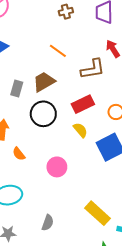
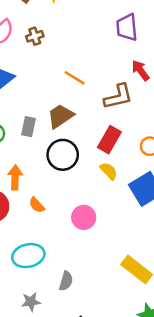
brown cross: (66, 12) -> (35, 36), moved
red rectangle: (83, 104) -> (109, 140), turned -30
gray semicircle: (48, 223) -> (66, 281), moved

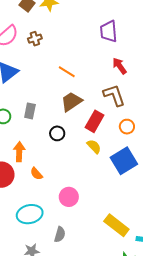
brown L-shape: (118, 97) -> (114, 95), moved, turned -95
brown trapezoid: (61, 116) -> (71, 102), moved
black circle: (63, 155) -> (57, 133), size x0.6
pink circle: (84, 217) -> (69, 197), moved

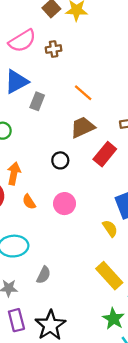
gray rectangle: (30, 111) -> (37, 101), moved
yellow semicircle: (94, 146) -> (110, 228), moved
pink circle: (69, 197) -> (64, 204), moved

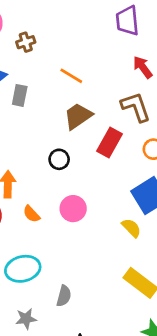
brown cross: (54, 49) -> (26, 42), moved

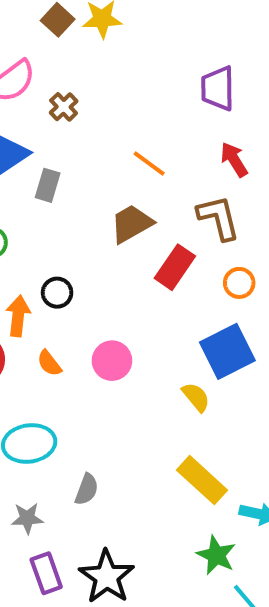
brown cross: (26, 42) -> (64, 107), turned -30
orange line: (71, 76) -> (149, 164), moved
black circle: (59, 159) -> (57, 293), moved

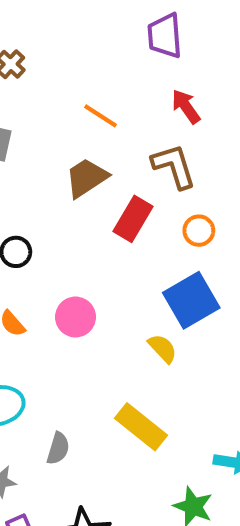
yellow rectangle: (202, 480) -> (141, 427), moved

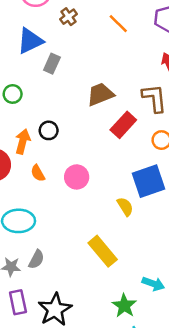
orange line: (100, 116) -> (118, 24), moved
gray semicircle: (58, 448) -> (36, 259), moved

